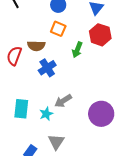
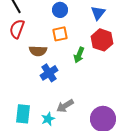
orange square: (58, 29) -> (60, 34), turned -35
red semicircle: (14, 56) -> (17, 29), moved

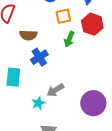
orange square: (60, 34) -> (63, 16), moved
cyan rectangle: (23, 114) -> (13, 77), moved

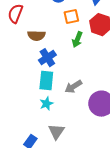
cyan rectangle: (13, 77) -> (46, 81), moved
gray arrow: (55, 90) -> (73, 87), moved

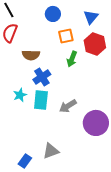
cyan star: (46, 104) -> (20, 95), moved
gray triangle: (56, 132) -> (51, 151), turned 36

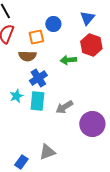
blue circle: (53, 14) -> (53, 24), moved
orange square: (66, 36) -> (36, 37), moved
green arrow: (72, 59) -> (68, 60), turned 63

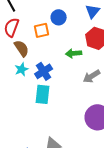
brown semicircle: (27, 56) -> (22, 48), moved, turned -126
cyan star: (16, 96) -> (22, 69), moved
gray arrow: (64, 107) -> (92, 76), moved

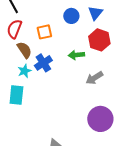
blue circle: (59, 17) -> (71, 16), moved
blue cross: (44, 71) -> (43, 63), moved
cyan rectangle: (43, 94) -> (16, 95), moved

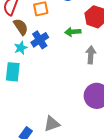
gray arrow: (94, 78) -> (91, 55), turned 126

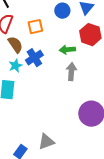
gray arrow: (91, 55) -> (71, 72), moved

